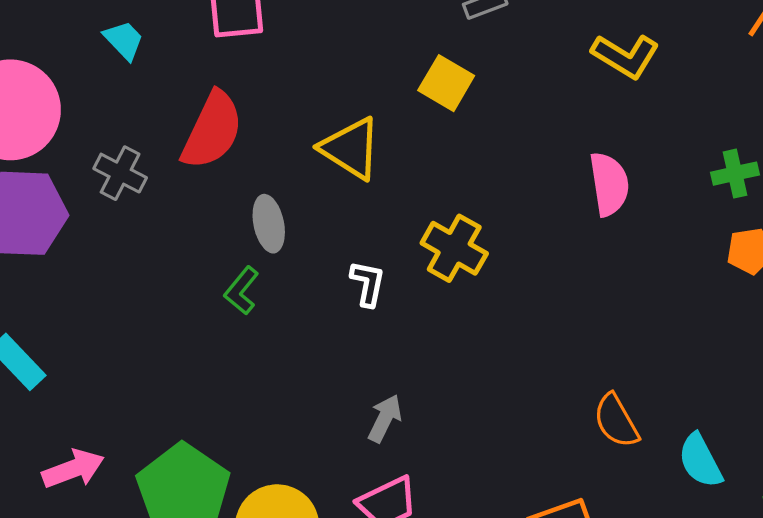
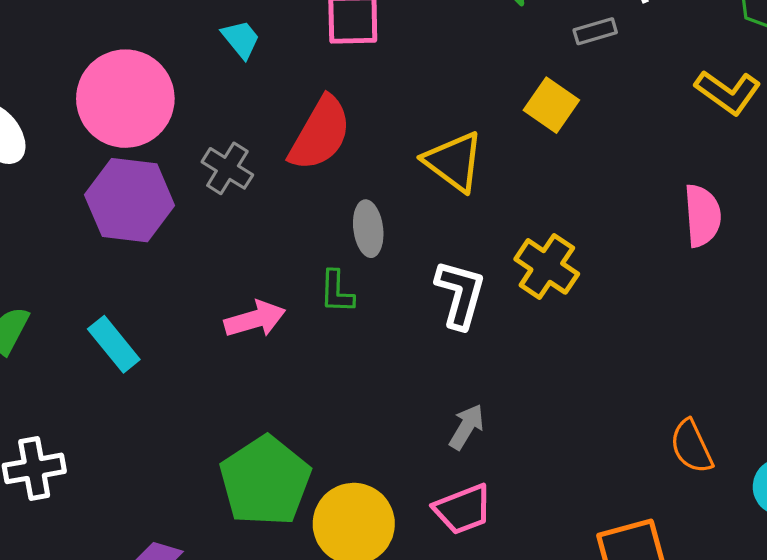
white L-shape: (368, 283) -> (460, 294), size x1.5
green L-shape: (241, 291) -> (337, 292), turned -42
pink arrow: (73, 469) -> (255, 319), moved

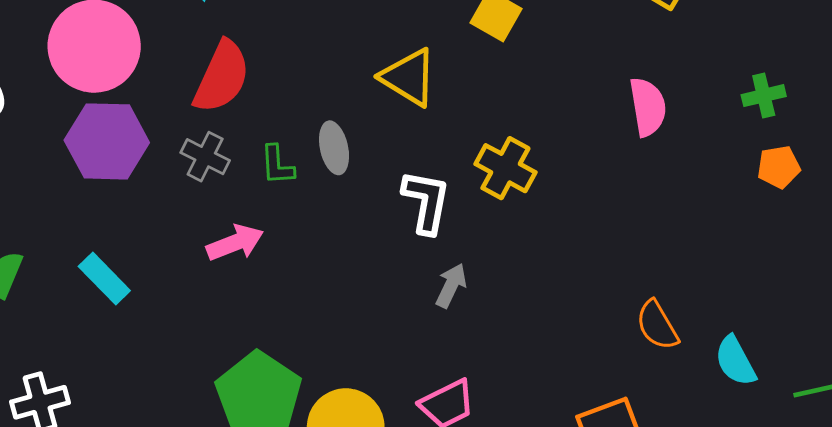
red semicircle: (320, 134) -> (222, 77), moved
gray cross: (227, 168) -> (205, 157), moved
green L-shape: (337, 292) -> (277, 165), moved
gray arrow: (467, 427) -> (451, 286), moved

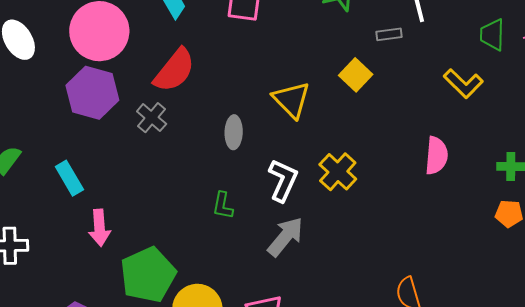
green L-shape: (277, 165) -> (223, 206), moved
pink arrow: (235, 243) -> (100, 228), moved, turned 93
gray arrow: (451, 286) -> (285, 237), size x1.5

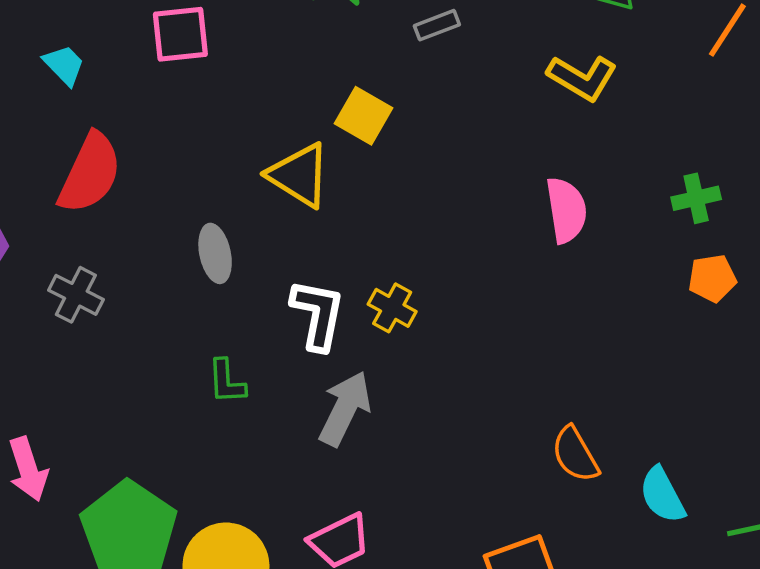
yellow square: (356, 75) -> (364, 116), moved
gray cross: (152, 118) -> (76, 295), moved
yellow cross: (338, 172) -> (392, 308), moved, size x0.7

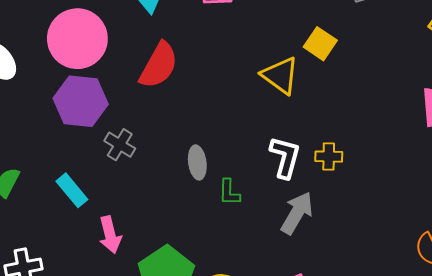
gray ellipse: (215, 253) -> (197, 162), moved
gray cross: (76, 295) -> (120, 145), moved
yellow cross: (392, 308) -> (329, 157), turned -32

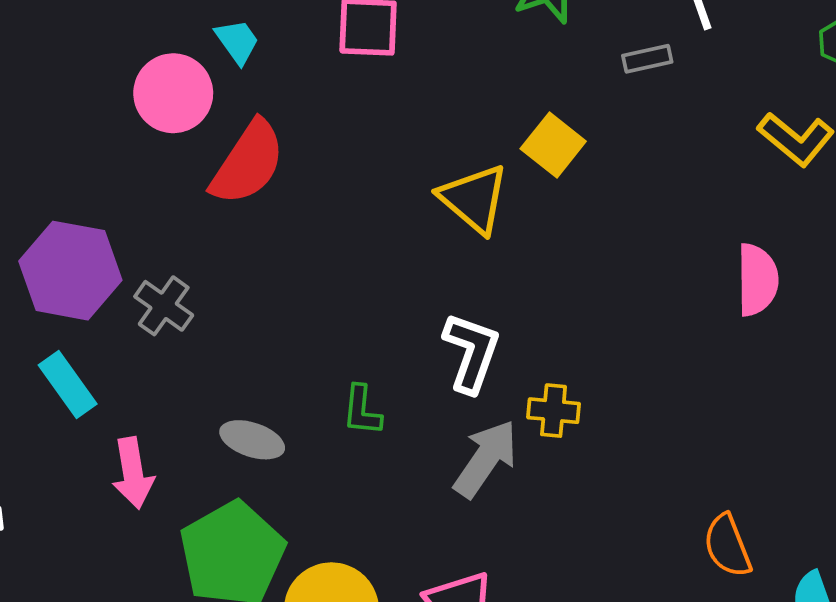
pink circle: (77, 39) -> (173, 93), moved, size x0.7
purple hexagon: (81, 101) -> (70, 271), moved
yellow cross: (329, 157) -> (554, 411), moved
gray ellipse: (197, 162) -> (252, 440), moved, turned -68

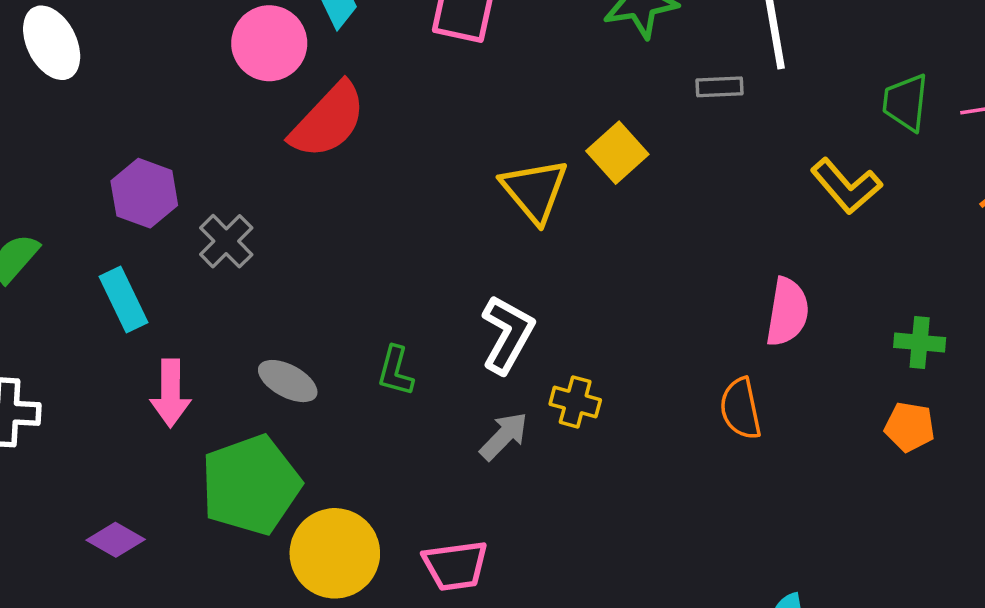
purple hexagon: (70, 271) -> (144, 193), size x0.7
gray arrow: (486, 459) -> (504, 436), size x0.7
orange semicircle: (727, 546) -> (741, 409), moved

